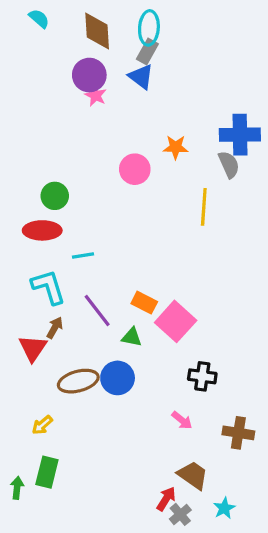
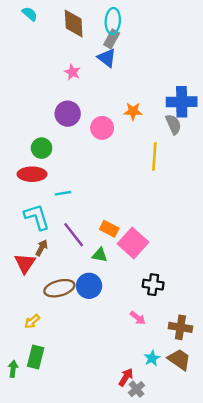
purple circle: (89, 75) -> (68, 114), moved
brown trapezoid: (193, 475) -> (179, 359), moved
cyan star: (224, 508) -> (152, 358), moved

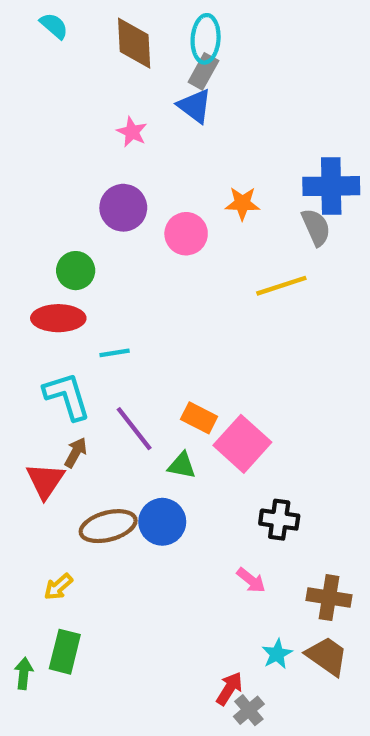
yellow line: (154, 156) -> (281, 286), turned 68

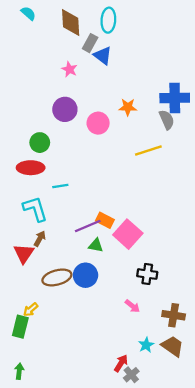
gray rectangle: (203, 71) -> (90, 43), moved
purple line: (134, 429) -> (88, 226), moved, turned -75
green rectangle: (65, 652) -> (20, 327), moved
green arrow: (24, 673) -> (19, 371), moved

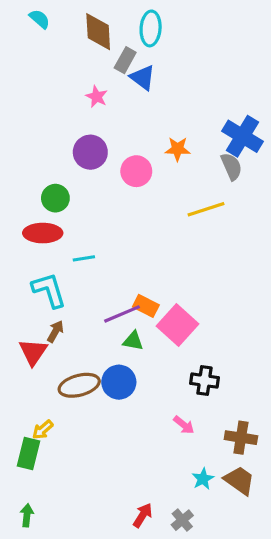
blue cross: (175, 98) -> (243, 136), turned 32
red arrow: (121, 363) -> (143, 515), moved

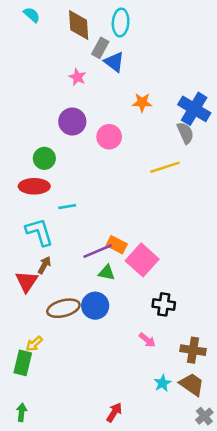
orange star: (178, 149) -> (142, 102), moved
gray cross: (182, 520) -> (204, 416), moved

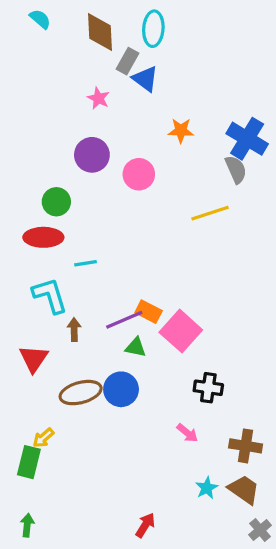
brown arrow: (44, 265) -> (74, 329), moved, turned -30

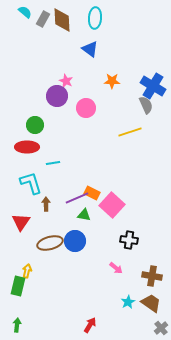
gray rectangle: (127, 61) -> (43, 19), moved
pink star: (98, 98) -> (66, 81), moved
yellow arrow: (43, 438) -> (27, 271), turned 144

